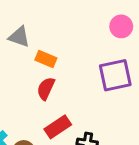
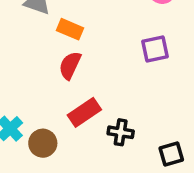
purple square: (115, 75) -> (155, 49), size x0.7

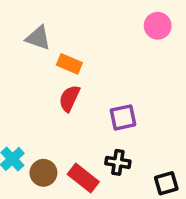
purple square: (155, 49) -> (123, 117), moved
red rectangle: (84, 112) -> (83, 178), moved, turned 72

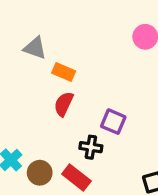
purple square: (123, 117) -> (113, 122), turned 35
black cross: (118, 162) -> (91, 147), moved

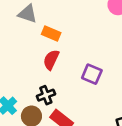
black cross: (91, 147) -> (46, 95), moved, turned -30

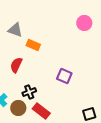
red semicircle: (51, 60) -> (16, 65), moved

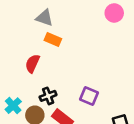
gray triangle: (15, 30) -> (44, 18), moved
purple square: (64, 76) -> (89, 96), moved

